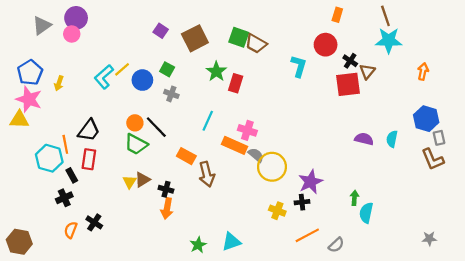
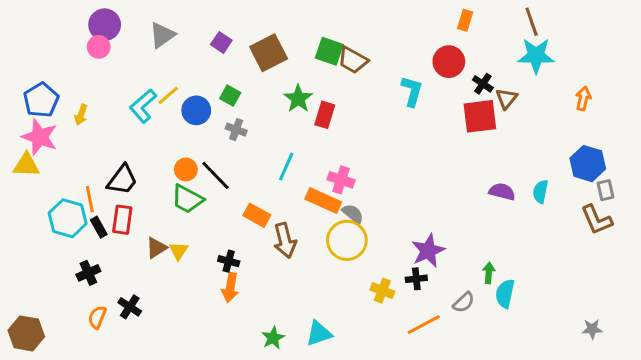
gray triangle: (42, 25) -> (162, 35), moved
yellow circle: (272, 167) -> (347, 240), moved
black rectangle: (72, 175) -> (99, 227), moved
brown triangle: (142, 180) -> (156, 248), moved
gray semicircle: (336, 245) -> (464, 302), moved

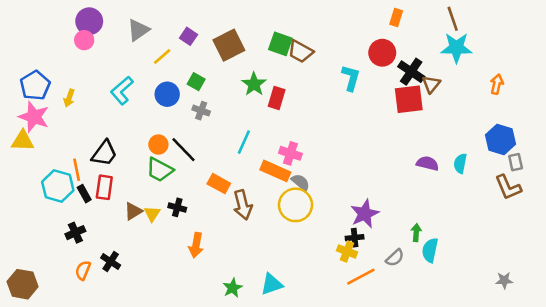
black cross: (483, 84) -> (411, 72), size x1.5
yellow line: (168, 96) -> (162, 56), moved
black cross: (229, 261) -> (177, 207), moved
yellow cross: (382, 291) -> (347, 251), moved

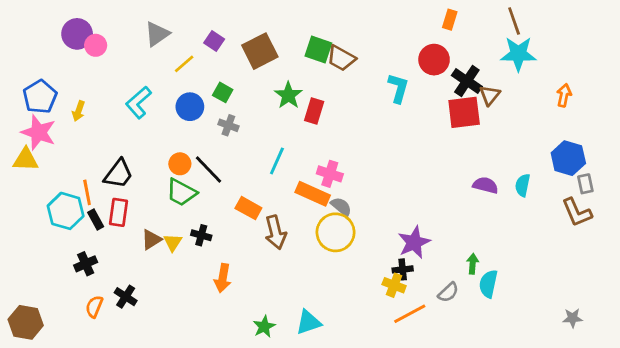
purple circle: (89, 21) -> (77, 34), moved

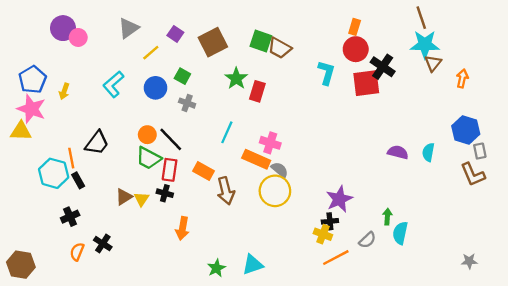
orange rectangle: (450, 20) -> (355, 27), moved
brown triangle: (490, 95) -> (433, 63), moved
red square: (464, 112) -> (366, 83), moved
red rectangle: (118, 212) -> (170, 170), moved

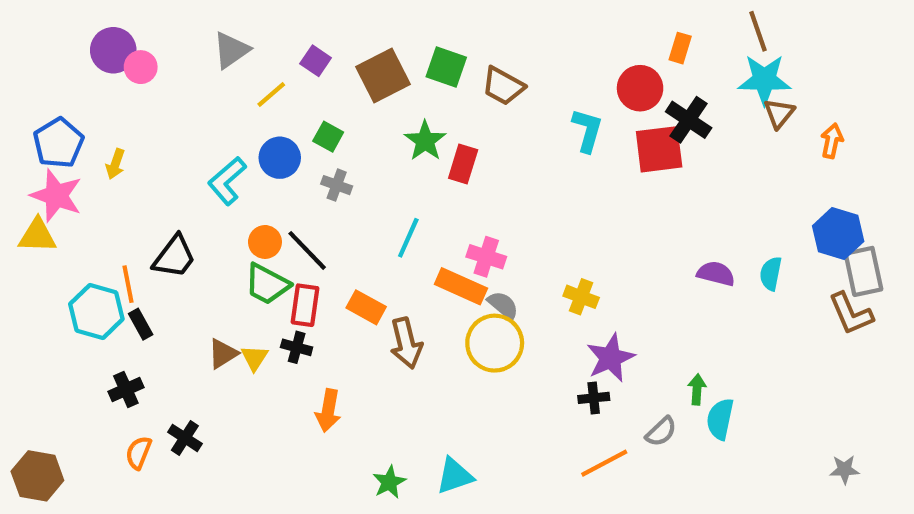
orange rectangle: (355, 27) -> (680, 48), moved
green square: (261, 41) -> (446, 67), moved
cyan L-shape: (113, 84) -> (227, 181), moved
gray rectangle: (480, 151) -> (863, 271), size x1.6
yellow cross: (323, 234) -> (581, 297), moved

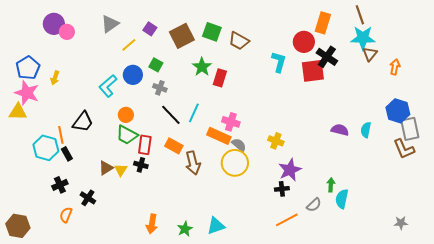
orange rectangle: (680, 48) -> (323, 23), size x1.5
black line: (307, 250) -> (171, 115), moved
orange arrow: (328, 411) -> (152, 224), moved
black cross: (185, 438) -> (88, 198), moved

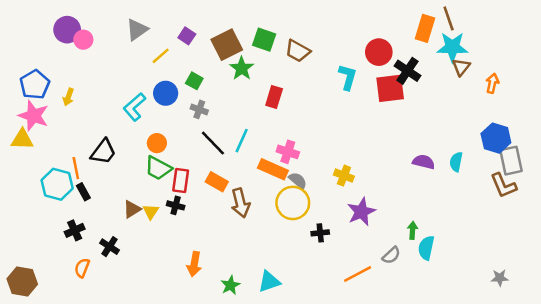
orange rectangle: (323, 23) -> (425, 28), moved
green star: (202, 67) -> (242, 68), moved
black cross: (282, 189) -> (320, 233), moved
orange arrow: (152, 224) -> (194, 264), moved

